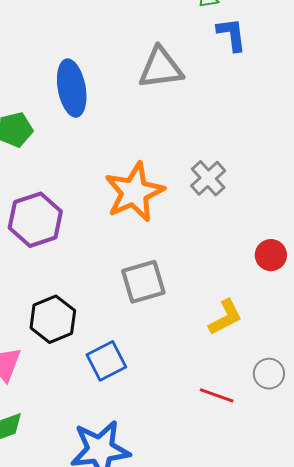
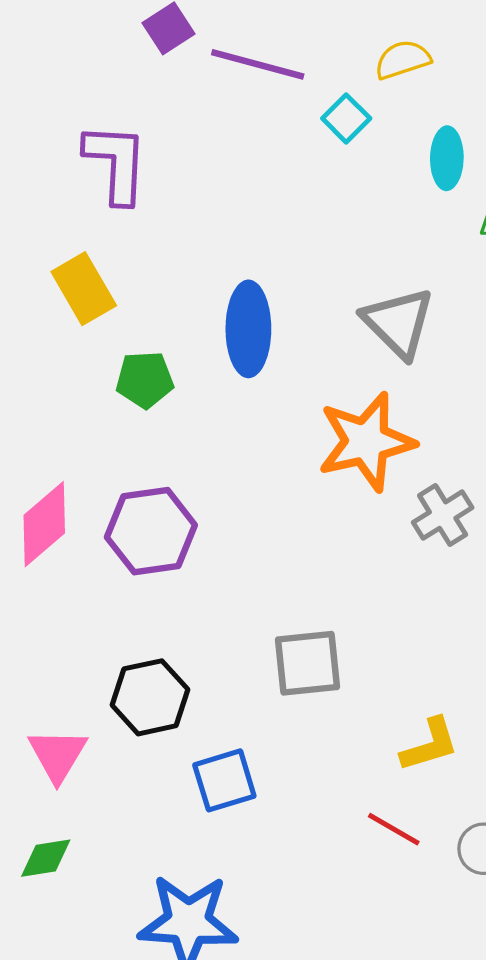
gray triangle: (161, 68) -> (398, 323), turned 42
orange star: (134, 192) -> (366, 442), moved
red line: (217, 395) -> (394, 829), moved

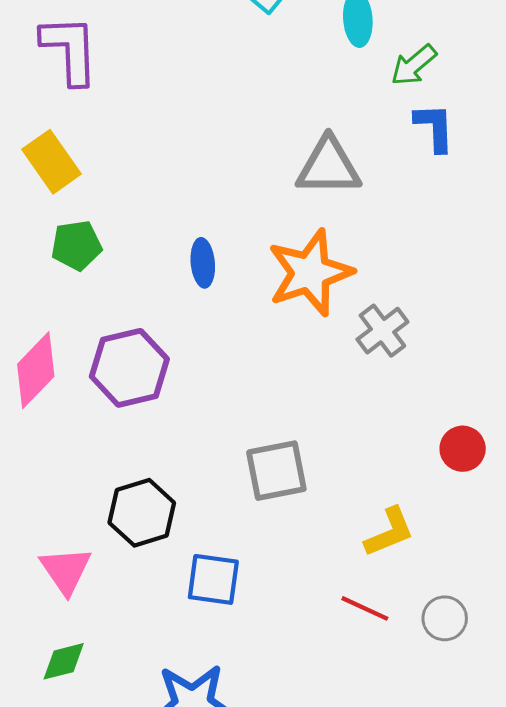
gray triangle: (398, 323) -> (329, 166), turned -40
blue ellipse: (248, 329) -> (203, 263), moved, size x0.6
green pentagon: (145, 380) -> (76, 245), moved
blue square: (224, 780) -> (213, 579), turned 30

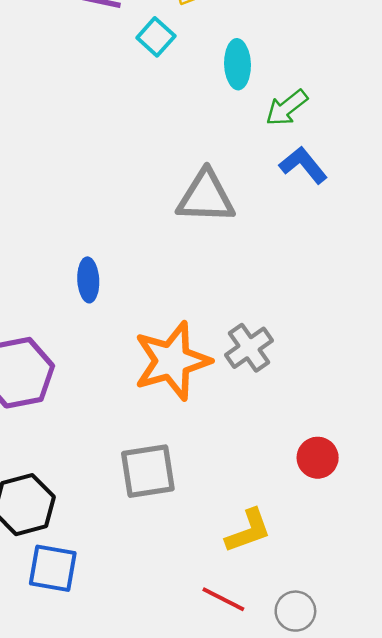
blue L-shape: (435, 127) -> (303, 165), turned -39
orange star: (310, 273) -> (172, 361), moved
blue square: (213, 579) -> (53, 568), moved

